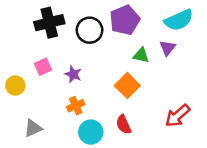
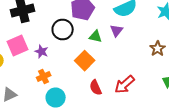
black circle: (90, 30) -> (63, 30), moved
pink square: (43, 67) -> (18, 46), size x1.5
red semicircle: (123, 125) -> (96, 88), moved

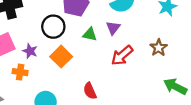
orange square: (85, 60) -> (61, 57), moved
orange cross: (44, 76) -> (20, 72), moved, turned 32
red arrow: (125, 84) -> (122, 55), moved

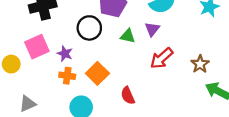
brown star: (159, 48) -> (200, 64), moved
orange square: (61, 57) -> (97, 73), moved
orange cross: (20, 72) -> (67, 76), moved

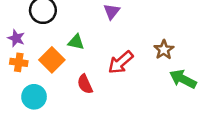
green triangle: (128, 36) -> (76, 42), moved
red arrow: (162, 58) -> (121, 62), moved

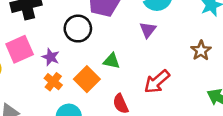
brown star: (164, 50) -> (201, 51), moved
orange cross: (19, 62) -> (53, 82), turned 30

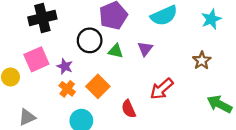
purple triangle: (148, 30) -> (145, 49), moved
green triangle: (112, 61) -> (116, 51), moved

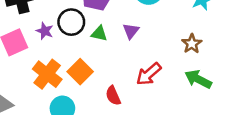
purple star: (65, 66) -> (45, 31), moved
orange cross: (67, 89) -> (47, 74), size x1.6
green arrow: (220, 104) -> (198, 79), moved

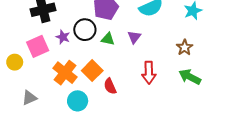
red arrow: (149, 74) -> (149, 73), turned -50
red semicircle: (113, 96) -> (110, 86), moved

